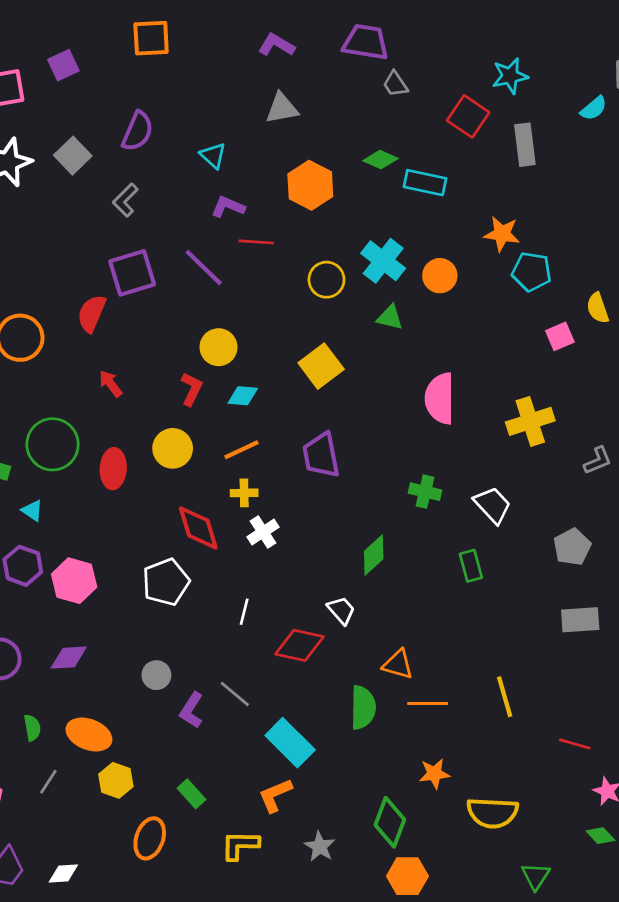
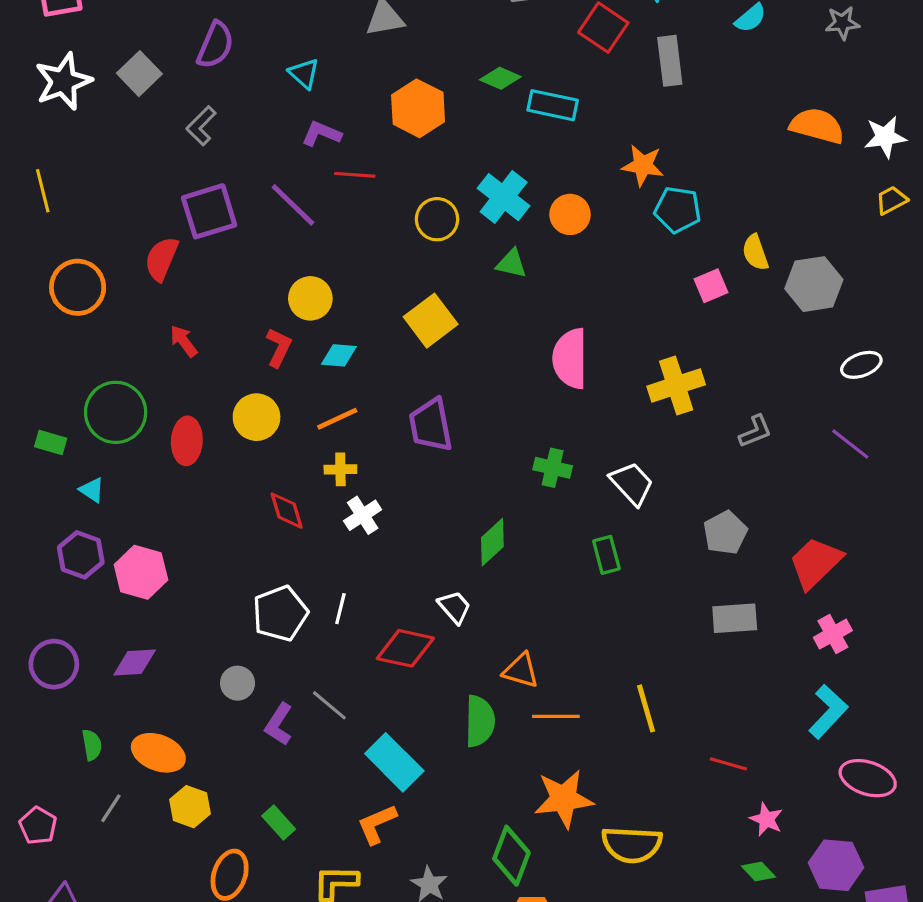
red diamond: (198, 528) -> (287, 511), size x0.7
white pentagon: (166, 582) -> (280, 613), moved
orange star: (434, 774) -> (564, 799), size x1.6

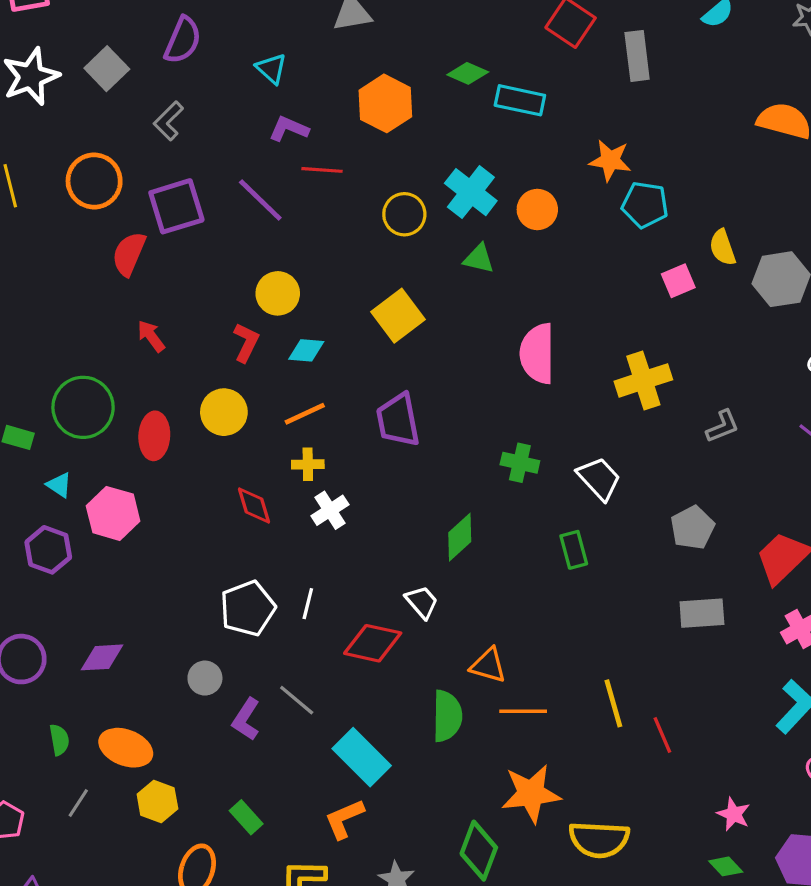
orange circle: (78, 287) -> (94, 181), moved
pink hexagon: (141, 572) -> (113, 513), moved
red line: (728, 764) -> (662, 735), moved, turned 51

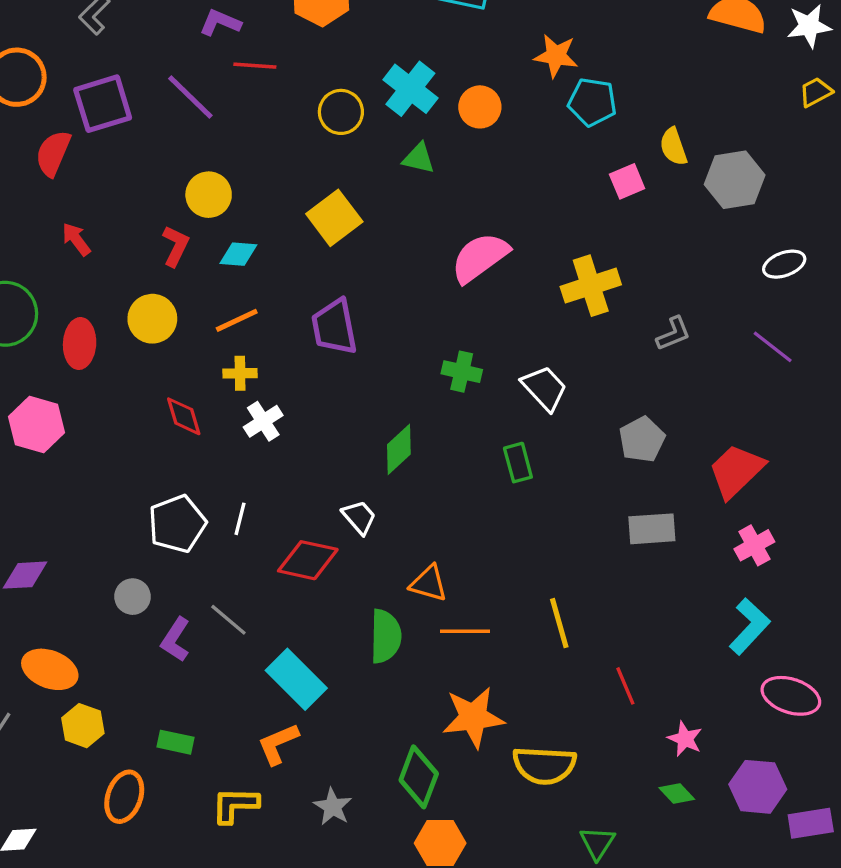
pink semicircle: (537, 354) -> (480, 257), turned 54
red line: (662, 735) -> (625, 686), moved
green rectangle: (246, 817) -> (176, 742), turned -36

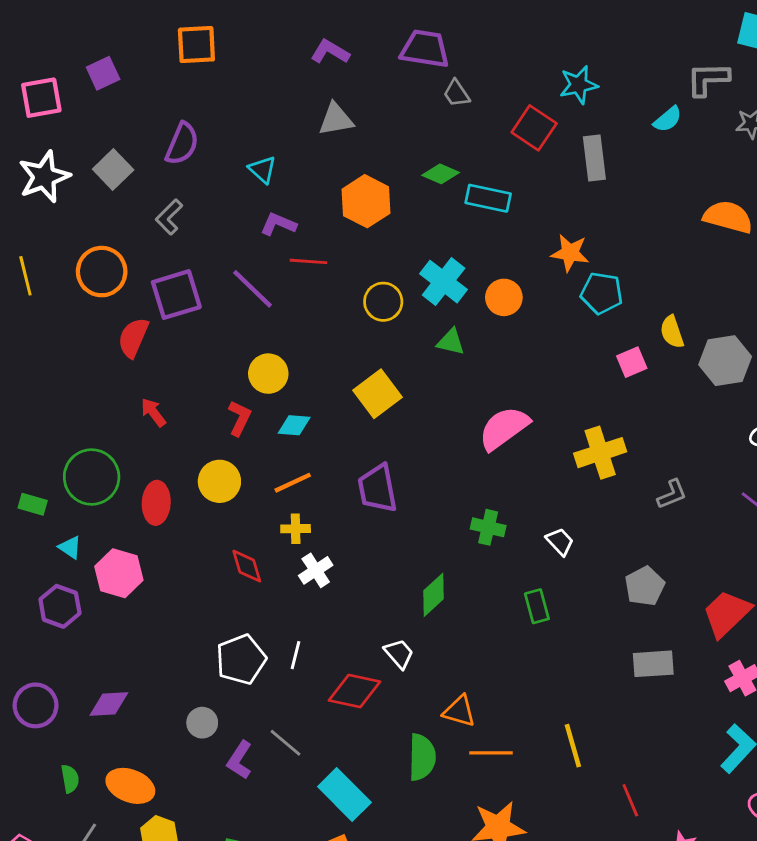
white trapezoid: (544, 388) -> (560, 542), size x0.7

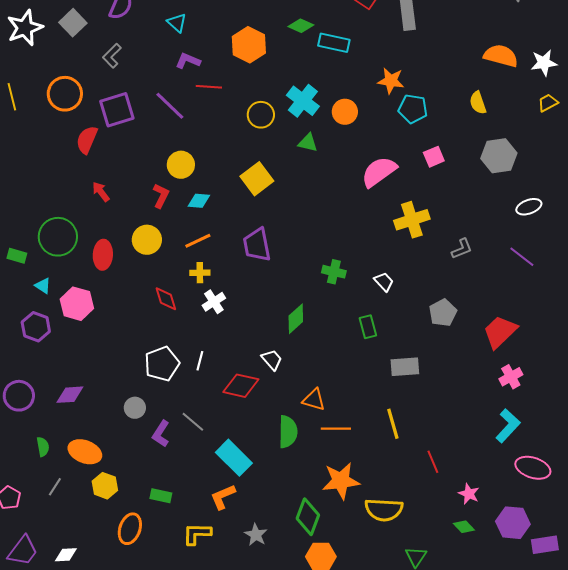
yellow semicircle: (672, 332) -> (478, 103), moved
pink semicircle: (504, 428) -> (379, 172), moved
gray rectangle: (653, 664) -> (405, 367), moved

